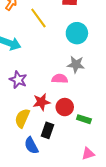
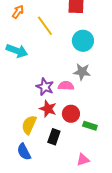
purple star: (18, 80) -> (45, 87), moved
red star: (41, 102) -> (48, 109), turned 30
blue semicircle: (31, 146) -> (24, 152), moved
pink triangle: (88, 154) -> (83, 160), moved

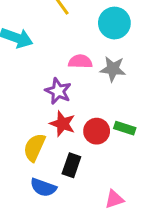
pink semicircle: (66, 86) -> (80, 62), moved
green rectangle: (90, 126) -> (125, 128), moved
blue semicircle: (24, 152) -> (43, 187), moved, turned -42

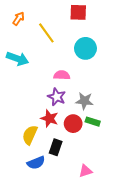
gray star: (113, 69) -> (84, 101), moved
purple star: (58, 91) -> (57, 97), moved
blue semicircle: (43, 187) -> (36, 163), turned -42

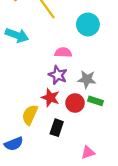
blue semicircle: (36, 163) -> (14, 144), moved

